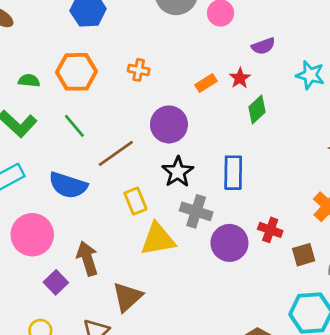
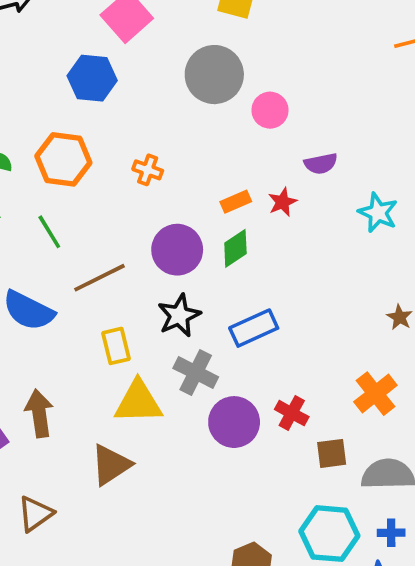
green diamond: (257, 109) -> (235, 248), moved
blue rectangle: (233, 173) -> (254, 328), turned 56
brown triangle: (127, 297) -> (111, 465), moved

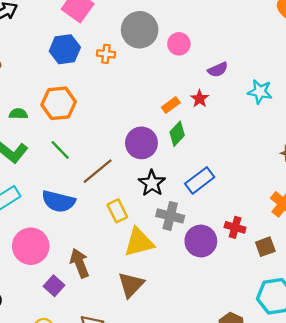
orange cross: (148, 170) -> (106, 54), moved

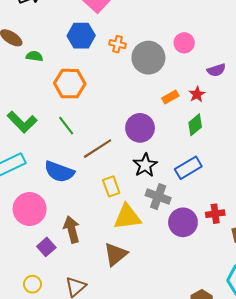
gray circle: (140, 30) -> (148, 58), moved
green semicircle: (18, 114) -> (34, 56), moved
green diamond: (177, 134) -> (195, 125), moved
red cross: (235, 227) -> (215, 214), turned -30

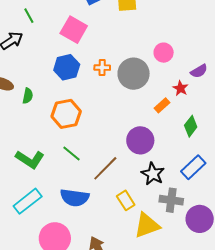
green semicircle: (34, 56) -> (28, 96), turned 105
red star: (197, 94) -> (180, 88), moved

